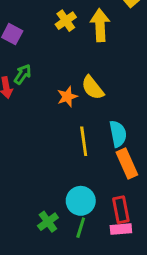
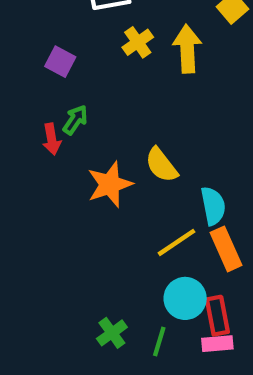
yellow semicircle: (93, 88) -> (161, 165), moved
orange star: (67, 97) -> (110, 184), moved, size x1.5
yellow line: (84, 141) -> (176, 242), moved, turned 64
cyan circle: (81, 201) -> (185, 298), moved

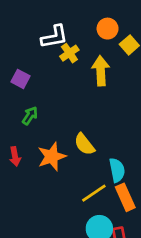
yellow cross: (138, 42) -> (69, 53), moved
red arrow: (52, 139) -> (15, 156), moved

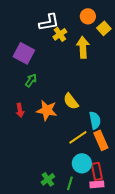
purple square: (20, 79) -> (24, 53), size x1.5
orange star: (52, 156) -> (47, 110), turned 30

